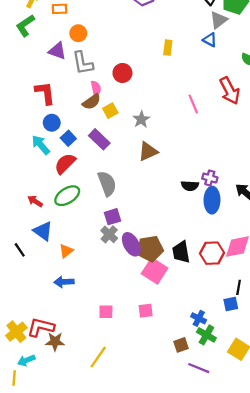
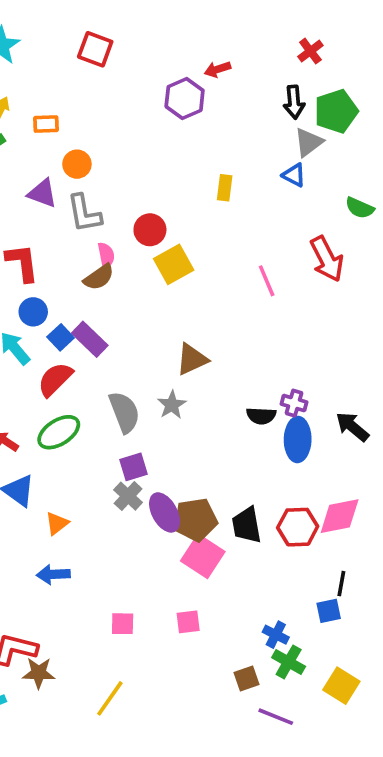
yellow square: (110, 111) -> (174, 264), moved, size x1.5
gray star: (141, 119) -> (172, 405), moved
purple rectangle: (99, 139) -> (90, 339), moved

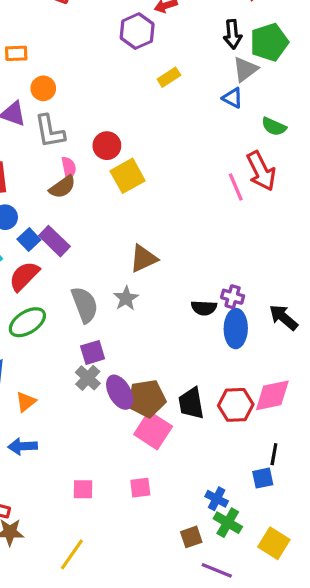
yellow rectangle: (225, 188) -> (169, 77), moved, turned 50
green semicircle: (360, 208) -> (274, 127), moved
pink line: (267, 281) -> (236, 187), moved

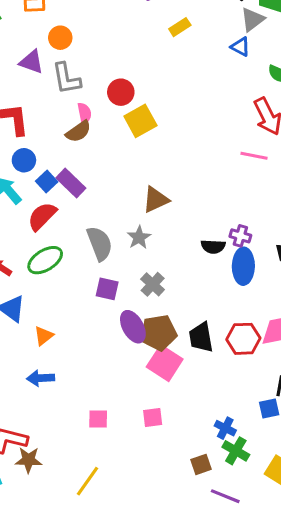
pink line: (236, 187) -> (254, 156), moved, turned -56
purple square: (93, 352) -> (107, 289), turned 30
gray cross: (88, 378) -> (153, 284), moved

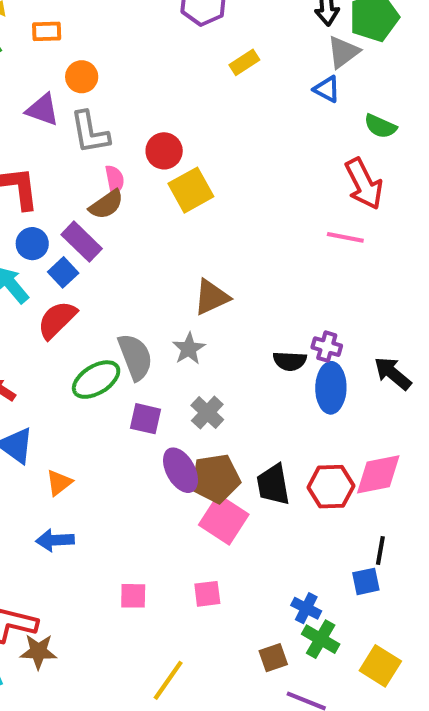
purple rectangle: (71, 183) -> (82, 242), moved
green ellipse: (45, 260) -> (96, 380), moved
yellow line: (88, 481) -> (168, 680), moved

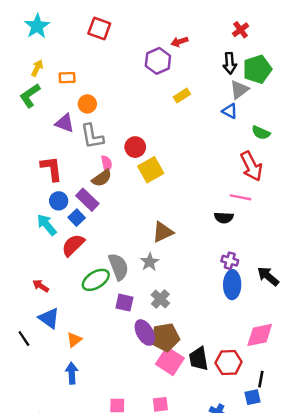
black semicircle: (290, 361) -> (224, 218), moved
black trapezoid: (273, 485) -> (199, 359), moved
red hexagon: (331, 487) -> (229, 362), moved
blue arrow: (55, 540) -> (72, 373), turned 90

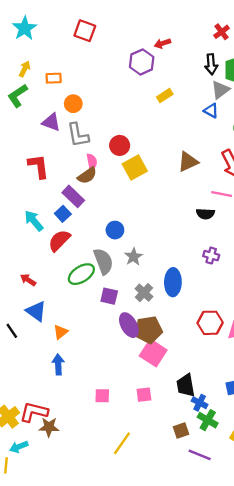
blue circle: (59, 201) -> (115, 230), moved
brown triangle: (163, 232) -> (188, 162), moved
blue ellipse: (232, 285) -> (173, 282), moved
black trapezoid: (199, 359) -> (186, 385), moved
red hexagon: (229, 362) -> (210, 323), moved

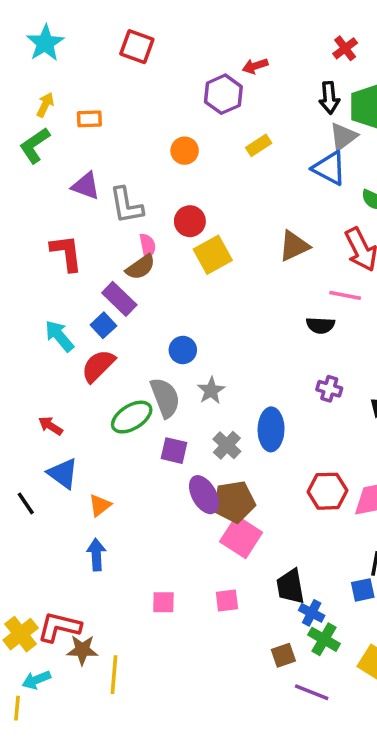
orange circle: (73, 104) -> (185, 151), moved
blue triangle: (211, 111) -> (329, 168), size x1.5
yellow line: (122, 443) -> (114, 675), moved, turned -30

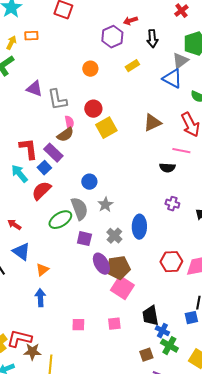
black arrow: (329, 98) -> (152, 39), moved
orange rectangle: (89, 119) -> (31, 36), moved
red L-shape: (66, 253) -> (28, 149), moved

